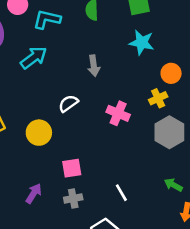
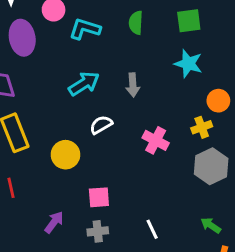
cyan arrow: (34, 58) -> (84, 84), moved

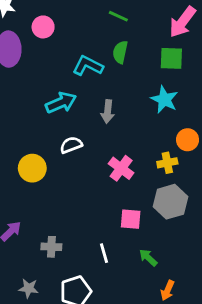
cyan L-shape: (85, 29) -> (88, 66), moved
pink square: (99, 197) -> (131, 219), moved
green arrow: (211, 225) -> (148, 258), moved

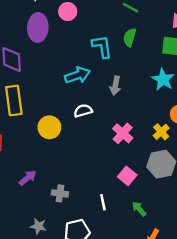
cyan L-shape: (88, 66) -> (102, 47), turned 50
yellow cross: (167, 163) -> (161, 132), turned -35
pink square: (131, 219) -> (127, 176), turned 30

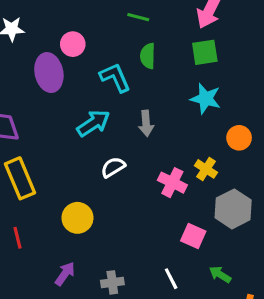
pink circle: (68, 12) -> (73, 44), moved
purple ellipse: (38, 27) -> (49, 73), moved
yellow circle: (49, 127) -> (77, 218), moved
yellow cross: (161, 132) -> (206, 169), moved

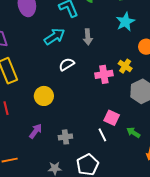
cyan star: (206, 99) -> (125, 22), turned 30
pink cross: (172, 183) -> (104, 74), turned -36
pink square: (193, 236) -> (112, 118), moved

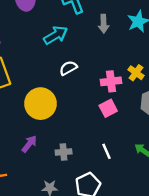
gray arrow: (88, 37) -> (104, 24), moved
yellow circle: (44, 96) -> (41, 104), size x1.4
pink square: (112, 118) -> (108, 108), moved, turned 35

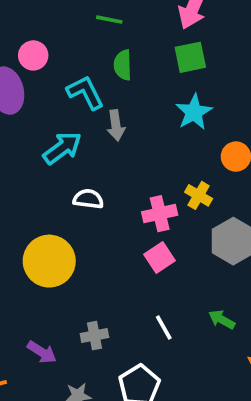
gray arrow: (104, 24) -> (116, 125), moved
white semicircle: (68, 68) -> (88, 199), turned 42
purple arrow: (29, 144) -> (42, 352), moved, turned 90

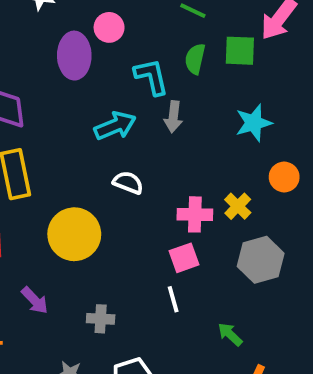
green square: (190, 57) -> (240, 51), moved
white line: (164, 328) -> (173, 299), moved
purple arrow: (42, 352) -> (35, 300), moved

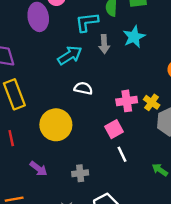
cyan L-shape: (151, 77) -> (87, 22), turned -75
cyan star: (254, 123) -> (134, 37), moved
yellow cross: (238, 206) -> (152, 102), moved
pink square: (184, 258) -> (114, 129), moved

